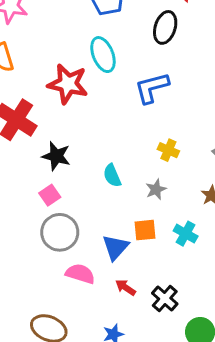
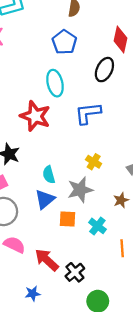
red star: (68, 84) -> (35, 116), moved
gray star: (156, 189) -> (80, 190), size x1.6
blue triangle: (116, 247) -> (45, 199), moved
red arrow: (126, 288) -> (47, 260), size x1.6

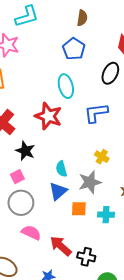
cyan cross: (97, 226) -> (106, 215), turned -35
black cross: (75, 272) -> (86, 257), turned -36

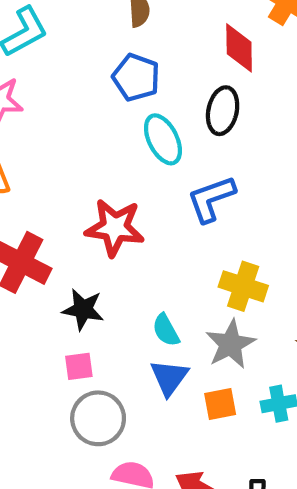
cyan ellipse: (66, 86) -> (163, 139), moved
yellow cross: (102, 157) -> (243, 286), size x1.5
pink square: (17, 177) -> (79, 366), turned 32

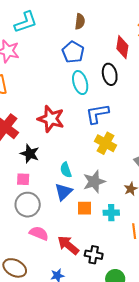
black ellipse: (223, 111) -> (110, 74), turned -35
yellow cross: (243, 286) -> (105, 143), moved

